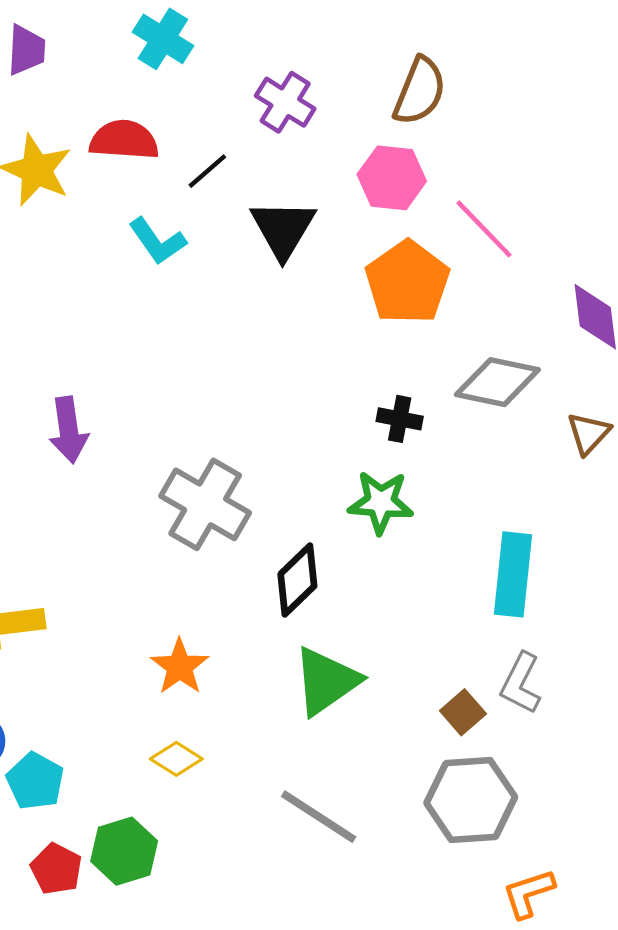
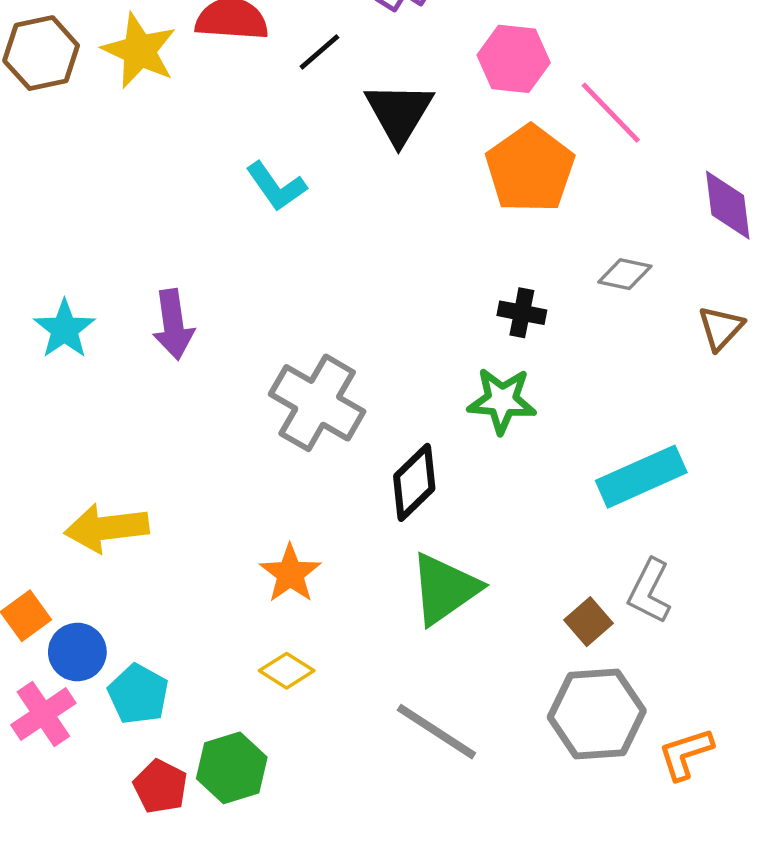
cyan L-shape: (157, 241) -> (276, 186), moved
gray diamond: (497, 382) -> (625, 274), size x0.6
cyan rectangle: (513, 574) -> (641, 477), turned 60
orange L-shape: (529, 893) -> (686, 754), moved

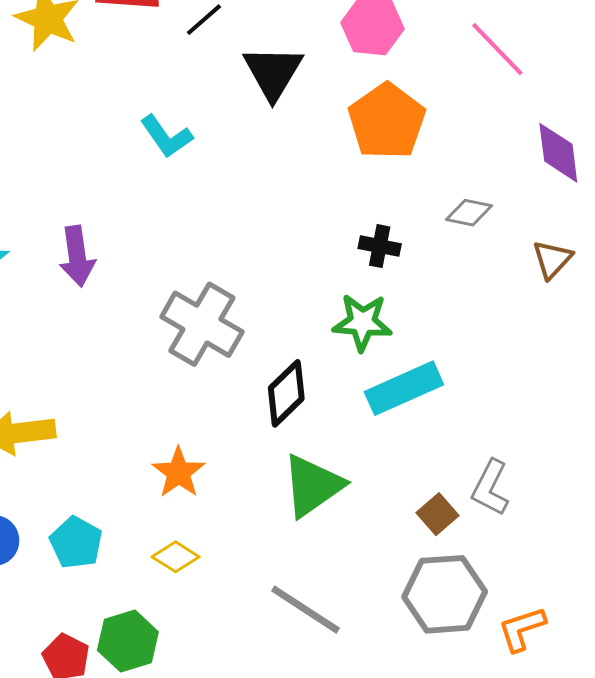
pink line: (611, 113) -> (497, 49), moved
cyan rectangle: (641, 477) -> (404, 388), moved
cyan pentagon: (138, 694) -> (76, 543), moved

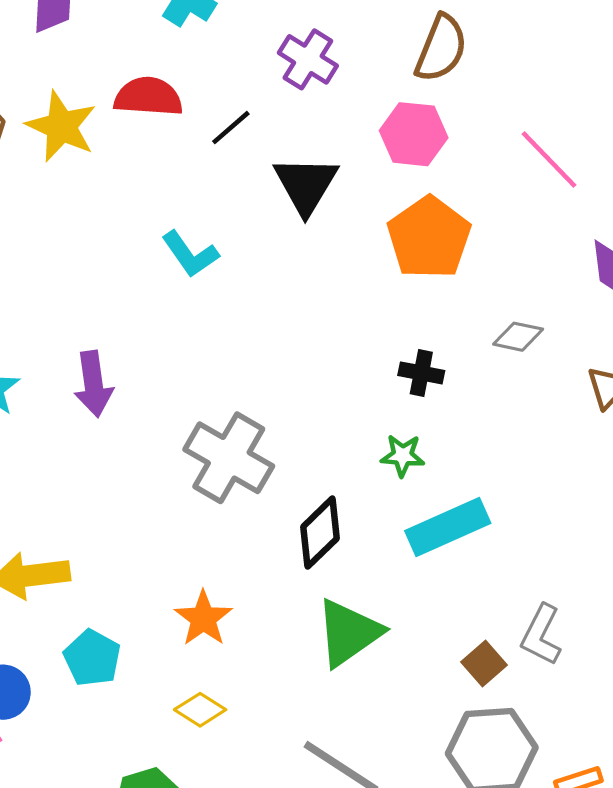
green star: (362, 322) -> (403, 456), size x0.7
cyan pentagon: (76, 543) -> (92, 658), moved

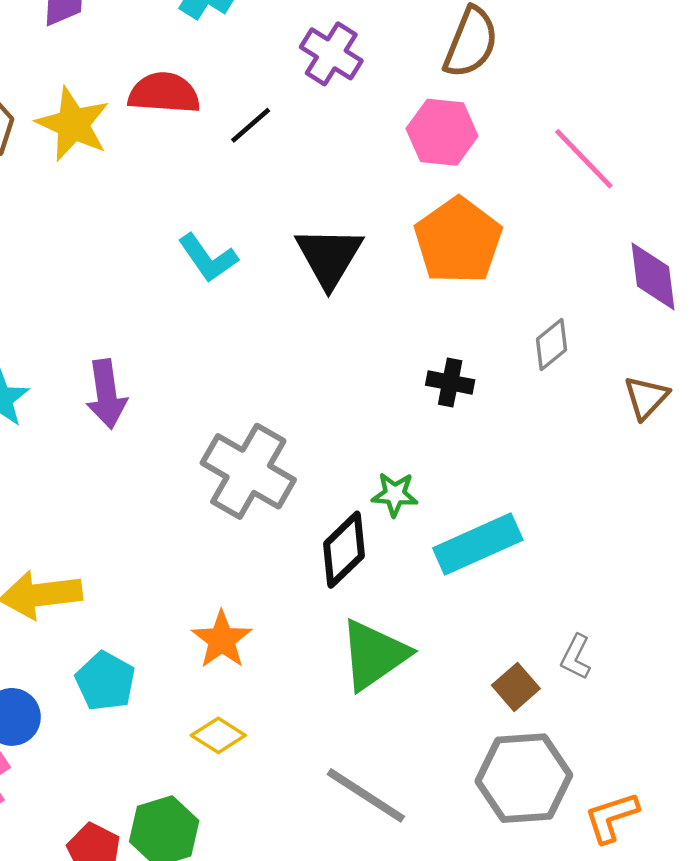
black triangle: (306, 185) -> (329, 257), moved
gray diamond: (518, 337) -> (552, 344), turned -51
green star: (403, 456) -> (395, 494), moved
gray L-shape: (541, 635) -> (576, 657), size x0.7

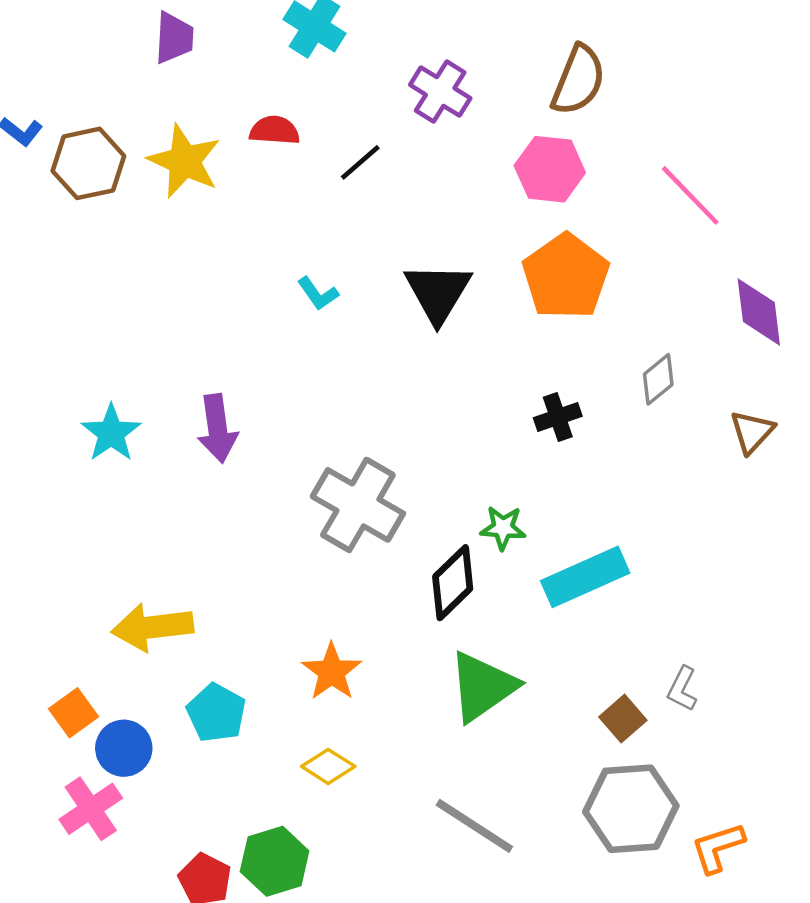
red semicircle: (164, 93) -> (275, 130), size x0.7
cyan L-shape: (208, 258) -> (318, 294), size x0.7
black cross: (450, 383) -> (558, 417), turned -30

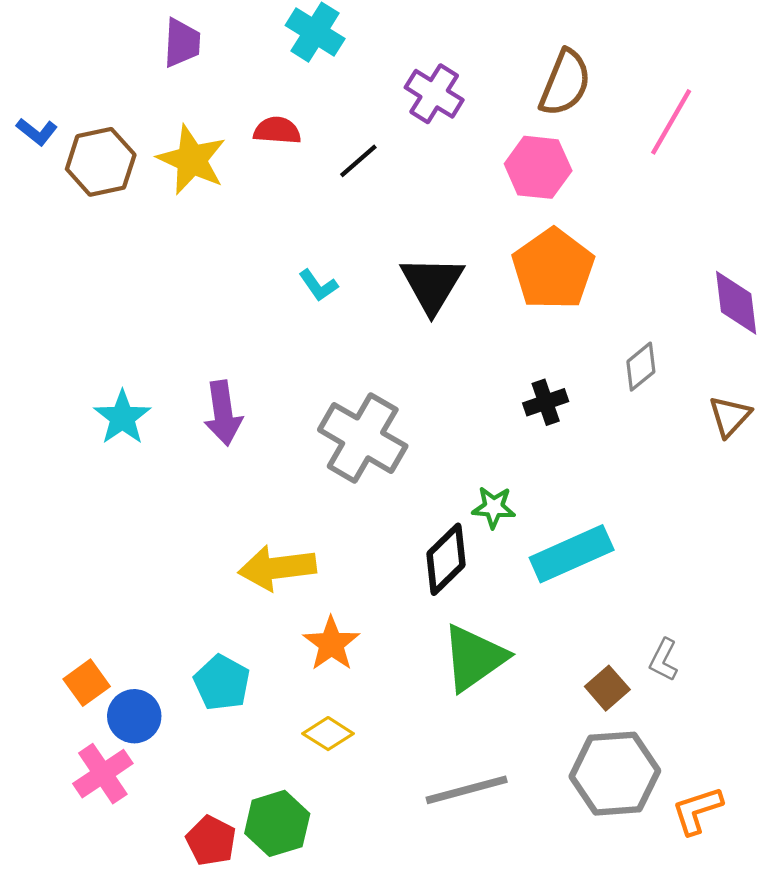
pink line: (690, 195) -> (671, 122), moved, turned 74
gray cross: (358, 505) -> (363, 438), moved
yellow arrow: (152, 627) -> (277, 568), moved
gray line: (474, 826) -> (467, 790), turned -48

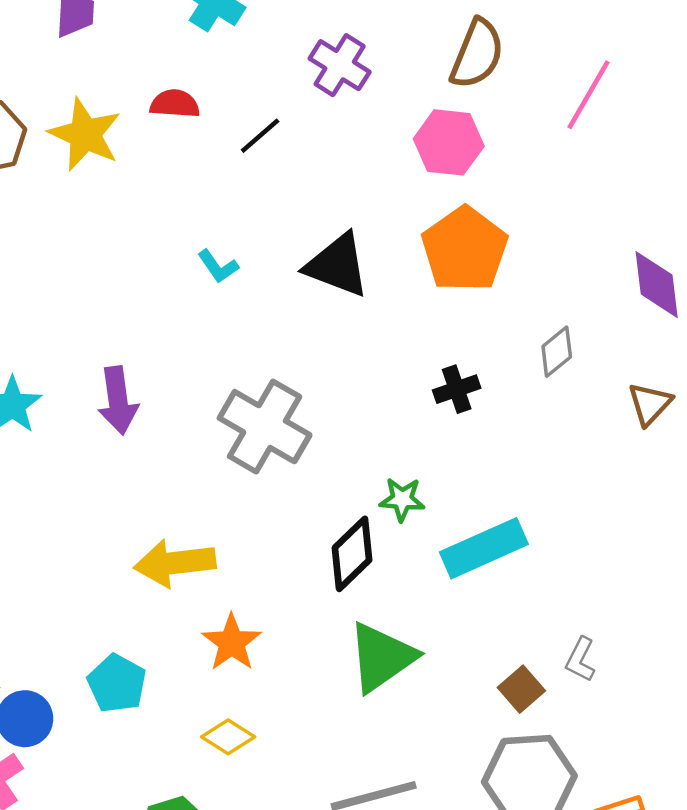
black triangle: (432, 284) -> (337, 265), turned -40

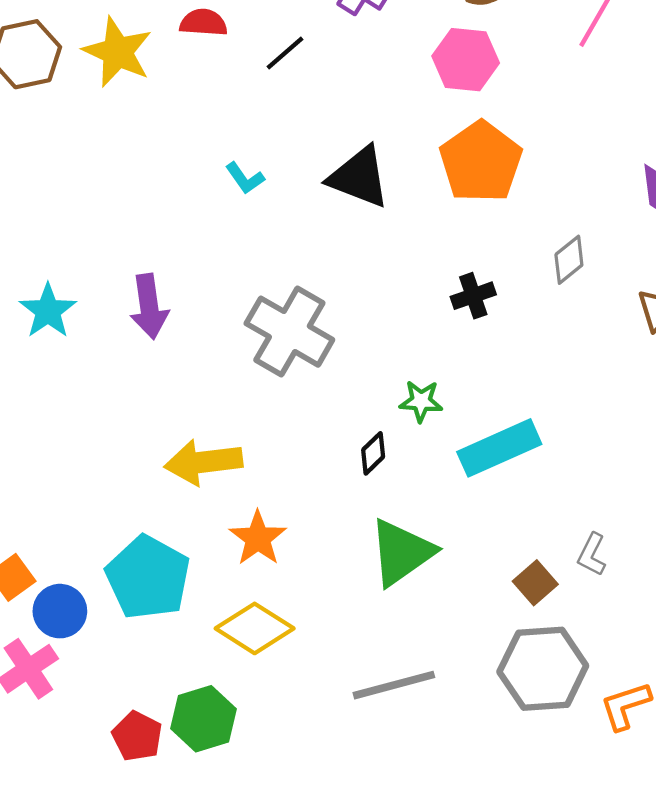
black diamond: (352, 554) -> (373, 453), size x0.6
cyan pentagon: (117, 683) -> (148, 577), size x1.5
yellow diamond: (228, 737) -> (255, 628), size x1.5

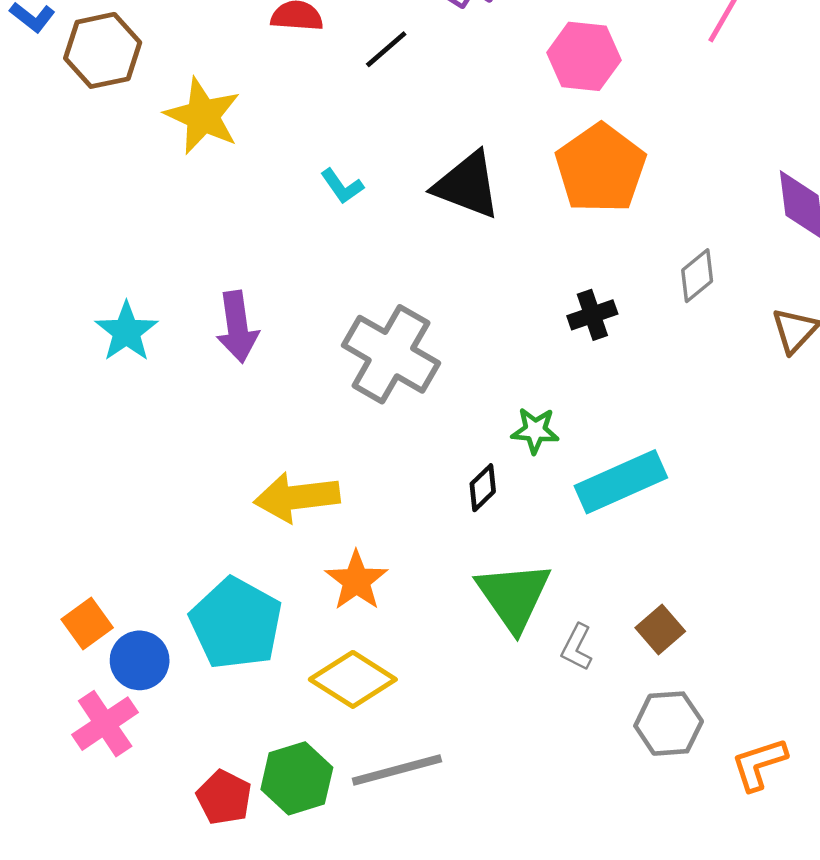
yellow star: (118, 52) -> (203, 116), moved
green triangle: (401, 552) -> (514, 596), turned -30
gray L-shape: (592, 555) -> (577, 647), moved
gray hexagon: (543, 669) -> (669, 724), size x0.7
gray line: (394, 685) -> (397, 770), moved

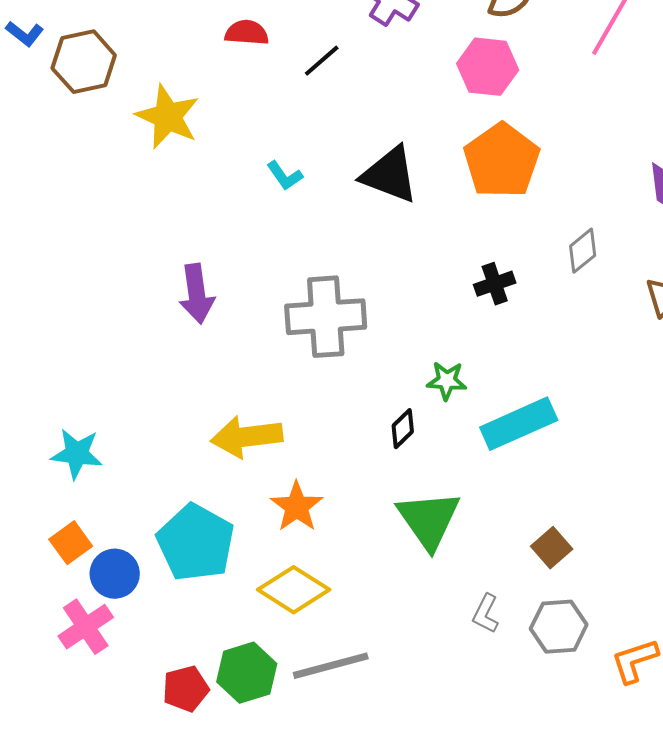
cyan star: (126, 332) -> (77, 454), moved, turned -30
gray cross: (391, 354) -> (326, 317), turned -34
gray L-shape: (577, 647) -> (486, 614), moved
red pentagon: (224, 797) -> (186, 689), turned 30

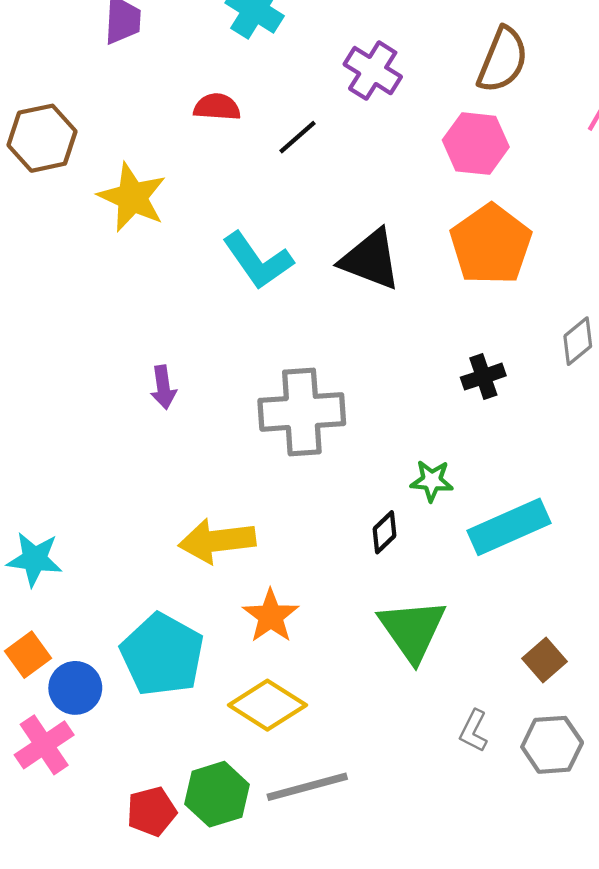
cyan L-shape: (285, 176) -> (258, 261), size x1.8
purple arrow: (197, 294) -> (163, 387), size x0.7

